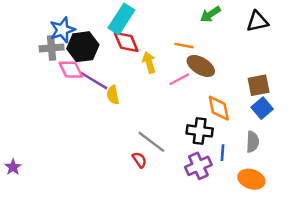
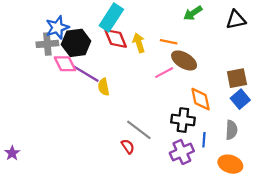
yellow arrow: (149, 62) -> (139, 43), moved

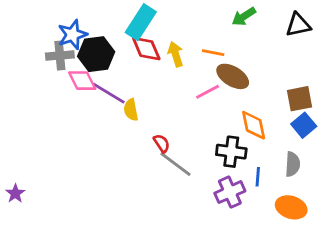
red semicircle: (128, 146) -> (162, 143), moved

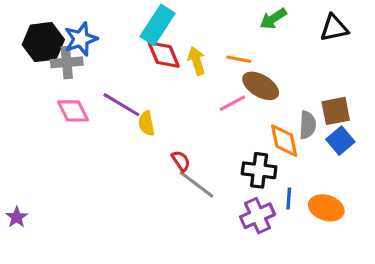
black hexagon: (96, 54) -> (43, 42), moved
pink diamond: (82, 81) -> (73, 111), moved
gray semicircle: (293, 164) -> (308, 125), moved
orange ellipse: (291, 207) -> (326, 208), moved

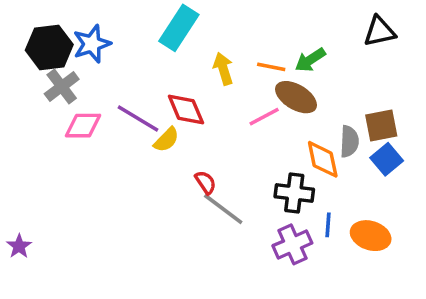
green arrow: (273, 19) -> (310, 60), moved
red diamond: (164, 55) -> (186, 110), moved
gray cross: (67, 62) -> (62, 86), moved, turned -32
pink diamond: (73, 111) -> (83, 126), turned -64
yellow semicircle: (146, 123) -> (166, 140), turned -125

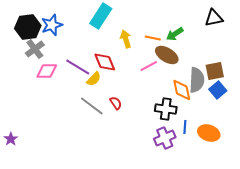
gray semicircle: (349, 142) -> (197, 80), size x1.4
gray line: (223, 209) -> (92, 106), moved

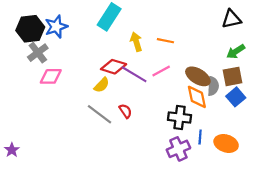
green arrow: (175, 34) -> (236, 52), moved
brown ellipse: (167, 55) -> (198, 76), moved
red diamond: (105, 62) -> (114, 67), turned -50
purple line: (78, 67) -> (134, 74), moved
gray semicircle: (197, 80) -> (213, 86), size x0.7

